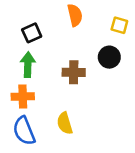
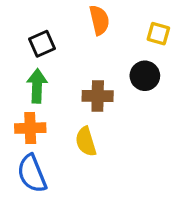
yellow semicircle: (65, 123) -> (86, 142), moved

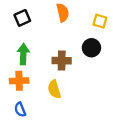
black square: (42, 44) -> (22, 18), moved
blue semicircle: (32, 174) -> (20, 110), size x0.6

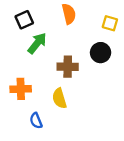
green arrow: (23, 54) -> (37, 43), moved, turned 36
blue semicircle: (20, 110) -> (36, 121), moved

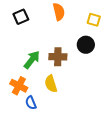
green arrow: (37, 43) -> (32, 60), moved
orange cross: (21, 89) -> (19, 86), moved, turned 30

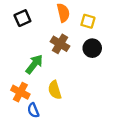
yellow square: (94, 20) -> (88, 21), moved
brown cross: (58, 57) -> (60, 44), moved, turned 30

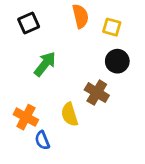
brown cross: (60, 44) -> (97, 93), moved
green arrow: (34, 64) -> (45, 64), moved

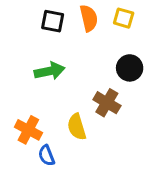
black square: (29, 23) -> (53, 21), moved, turned 35
yellow square: (112, 27) -> (124, 18), moved
green arrow: (45, 64) -> (50, 71), turned 40

